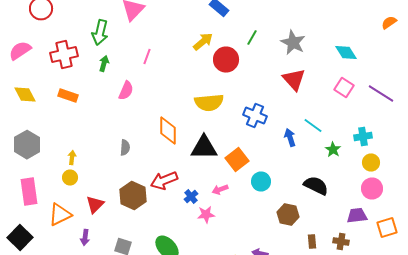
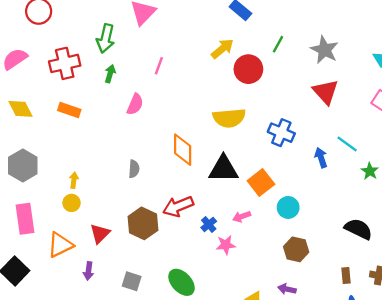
black semicircle: (316, 186) -> (358, 229), moved
brown hexagon: (288, 214) -> (296, 249), moved

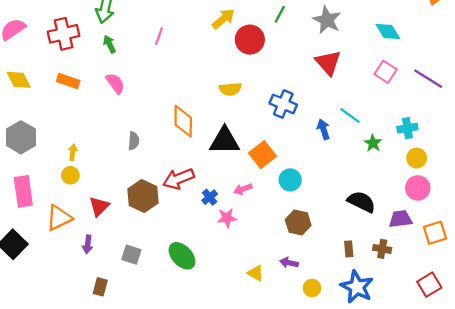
green arrow: (110, 74) -> (110, 44), turned -42
pink semicircle: (135, 104) -> (115, 83), moved, turned -60
yellow semicircle: (229, 118) -> (230, 89), size x0.7

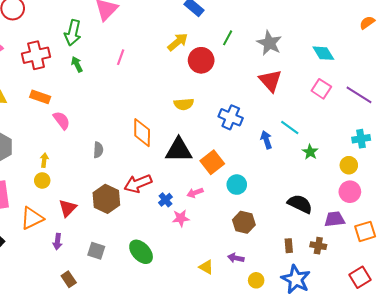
pink semicircle: (115, 83) -> (62, 120), moved
cyan cross: (407, 128) -> (361, 139), moved
brown rectangle: (100, 287) -> (69, 279), turned -49

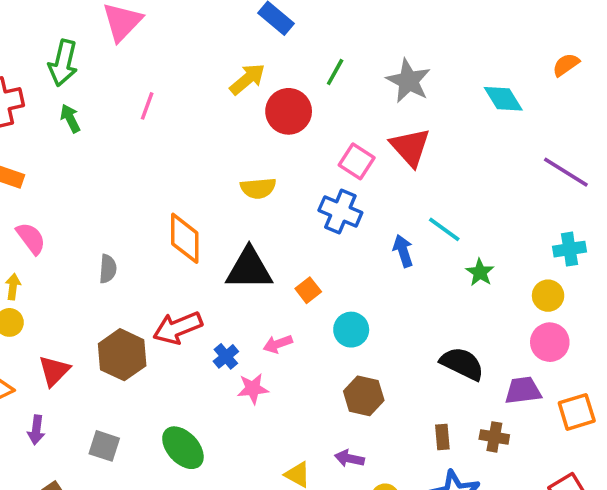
orange semicircle: (367, 23) -> (566, 65), moved
pink square: (321, 89) -> (357, 161), moved
pink semicircle: (62, 120) -> (31, 238), moved
orange square: (212, 162) -> (308, 290), size x0.6

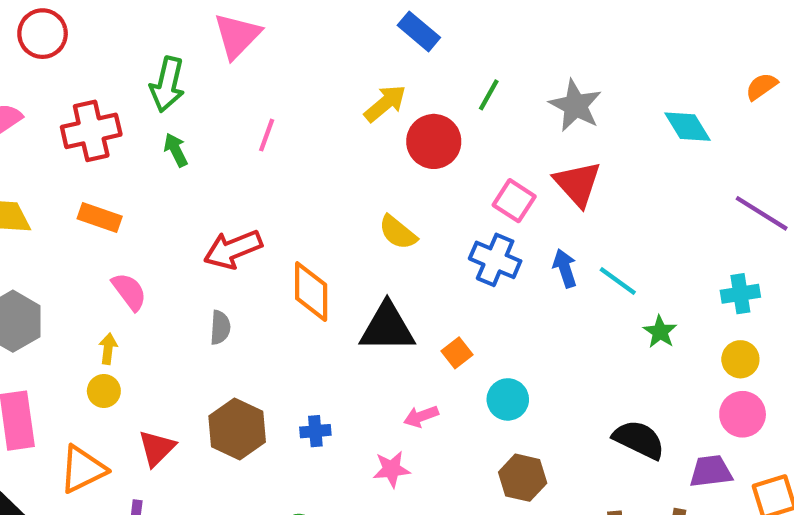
yellow semicircle: (258, 188) -> (398, 232), turned 44
cyan cross: (569, 249) -> (740, 294), moved
blue arrow: (403, 251) -> (565, 268), moved
red arrow: (178, 328) -> (233, 249), moved
blue cross: (226, 356) -> (315, 431), moved, turned 35

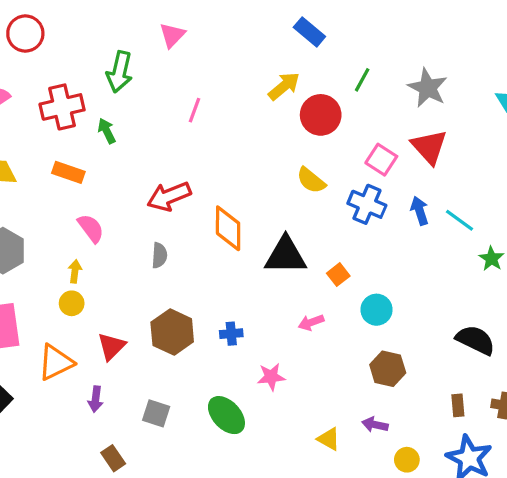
pink triangle: (237, 36) -> (172, 35), size x0.7
green arrow: (176, 150) -> (107, 131), moved
yellow semicircle: (398, 232) -> (311, 180), moved
pink star: (391, 469) -> (271, 377), moved

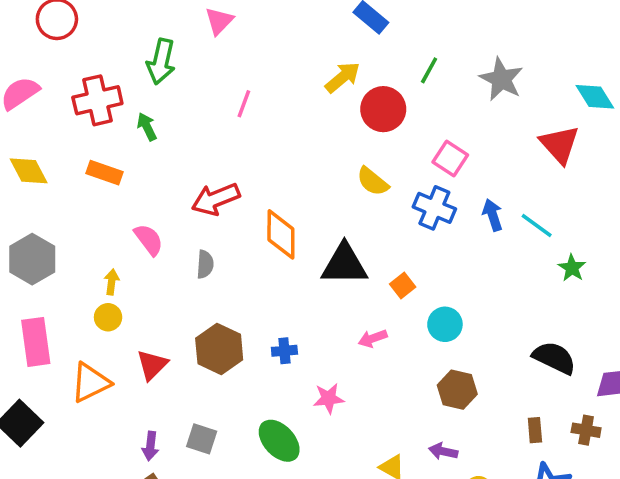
red triangle: (429, 147) -> (560, 144), moved
pink semicircle: (91, 228) -> (149, 240), moved
purple arrow: (96, 399) -> (150, 446), moved

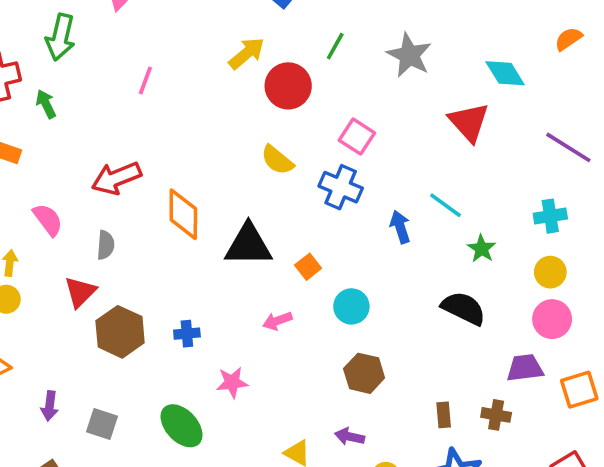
blue arrow: (493, 215) -> (400, 227), moved
black semicircle: (554, 358) -> (464, 308), moved
red triangle: (152, 365) -> (80, 292), moved
purple arrow: (150, 446) -> (50, 406), moved

